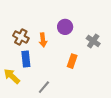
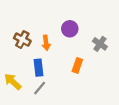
blue rectangle: (26, 59) -> (39, 68), moved
gray line: (44, 87) -> (40, 88), moved

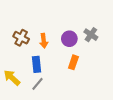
purple circle: (70, 29) -> (69, 39), moved
gray cross: (100, 44) -> (91, 35), moved

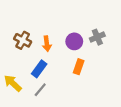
gray cross: (91, 35) -> (97, 37), turned 32
blue rectangle: (37, 64) -> (39, 69), turned 42

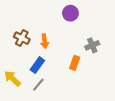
gray cross: (97, 37) -> (92, 45), moved
purple circle: (74, 41) -> (70, 13), moved

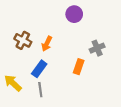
orange arrow: (45, 41) -> (47, 44), turned 32
gray line: (38, 85) -> (40, 90), turned -48

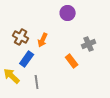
orange rectangle: (79, 67) -> (72, 61), turned -56
blue rectangle: (39, 69) -> (27, 59), moved

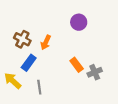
purple circle: (68, 13) -> (79, 22), moved
gray cross: (89, 44) -> (95, 72), moved

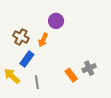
purple circle: (79, 22) -> (56, 21), moved
orange rectangle: (77, 65) -> (71, 75), moved

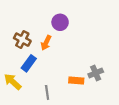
orange rectangle: (71, 75) -> (76, 81), turned -48
gray line: (37, 82) -> (47, 92), moved

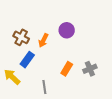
purple circle: (60, 22) -> (67, 30), moved
orange rectangle: (76, 81) -> (67, 69), moved, turned -64

